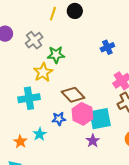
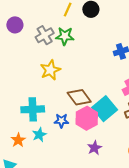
green star: (56, 55) -> (65, 36), moved
cyan cross: (29, 98) -> (33, 109), moved
cyan square: (100, 119) -> (105, 109), moved, turned -35

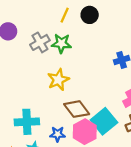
yellow star: (50, 70) -> (58, 80), moved

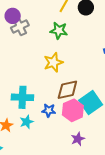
gray cross: (40, 42) -> (20, 27), moved
brown diamond: (77, 109) -> (67, 90), turned -70

